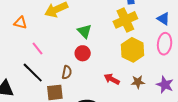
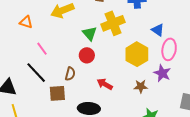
blue triangle: (163, 19) -> (158, 30), moved
yellow cross: (125, 20) -> (113, 23), moved
red arrow: (112, 79) -> (105, 84), moved
purple star: (165, 85) -> (162, 73), moved

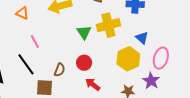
blue triangle: (158, 30) -> (142, 38), moved
red circle: (87, 55) -> (84, 63), moved

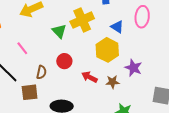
pink line: (35, 41) -> (22, 48), moved
pink ellipse: (161, 58) -> (142, 17), moved
red arrow: (93, 84) -> (89, 77), moved

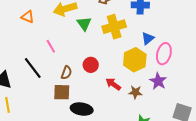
pink ellipse: (142, 17) -> (164, 54), moved
blue triangle: (117, 27) -> (148, 38), turned 40
green triangle: (59, 31) -> (84, 24), moved
brown square: (30, 92) -> (62, 92), moved

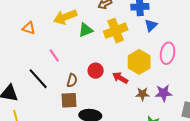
green triangle: (84, 24) -> (86, 30), turned 49
blue triangle: (148, 38) -> (151, 25), moved
purple star: (158, 81) -> (164, 93), moved, turned -30
red arrow: (113, 84) -> (120, 78), moved

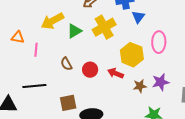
pink line: (54, 55) -> (36, 50), moved, turned 48
black line: (38, 79) -> (34, 86), turned -45
brown semicircle: (72, 80) -> (66, 64), moved, turned 144

